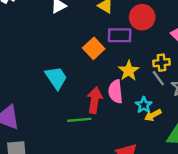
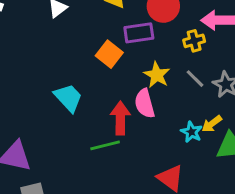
yellow cross: (162, 63) -> (194, 41), moved
cyan star: (144, 105) -> (191, 132), moved
yellow arrow: (153, 115) -> (212, 124), moved

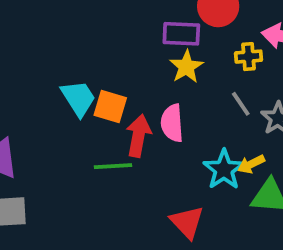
orange square: (109, 54) -> (110, 106), moved, turned -32
yellow star: (157, 75) -> (186, 67), moved
cyan star: (191, 132) -> (224, 170), size x1.5

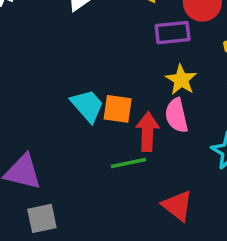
yellow star: (186, 67) -> (181, 80), moved
red triangle: (187, 222) -> (177, 206), moved

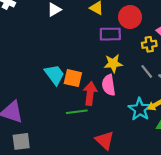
yellow star: (181, 80) -> (113, 63), turned 30

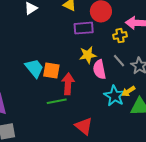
pink semicircle: (109, 85) -> (99, 69), moved

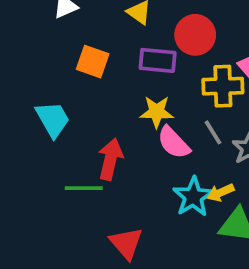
yellow cross: (120, 36) -> (223, 86), size x1.5
pink semicircle: (99, 69) -> (174, 143), turned -42
orange square: (51, 70) -> (93, 62), moved

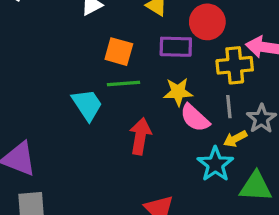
gray line: (213, 132) -> (229, 107), turned 30
green line: (84, 188) -> (123, 84), moved
yellow arrow: (220, 193) -> (235, 139), moved

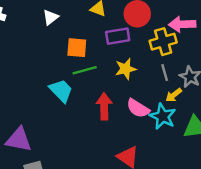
pink semicircle: (195, 118) -> (138, 108), moved

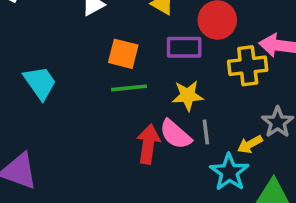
gray line: (165, 73) -> (206, 132), moved
cyan trapezoid: (61, 91) -> (40, 83), moved
pink semicircle: (138, 108) -> (175, 134), moved

